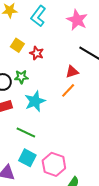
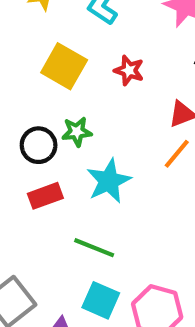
yellow square: (17, 45) -> (64, 66), size x1.5
red star: (37, 53) -> (129, 70), moved

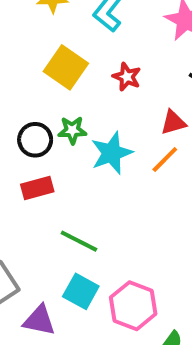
cyan star: (109, 181) -> (112, 153), moved

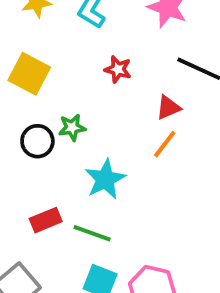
yellow square: (66, 67) -> (29, 74), moved
cyan star: (112, 153) -> (105, 179), moved
red rectangle: (37, 188) -> (46, 220), moved

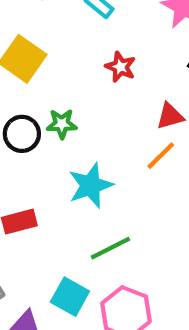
green line: (92, 233) -> (110, 248), moved, turned -54

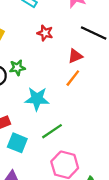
cyan star: (90, 185) -> (37, 99), turned 30
cyan square: (70, 297) -> (17, 143), moved

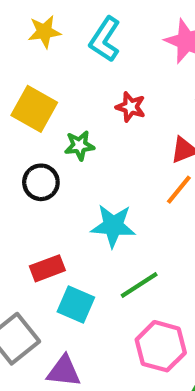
green star: (17, 68) -> (79, 146), moved

